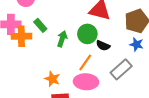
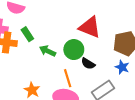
green arrow: (62, 39) -> (48, 51), turned -91
orange line: (85, 62) -> (68, 78), turned -60

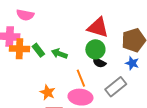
green rectangle: (27, 34) -> (38, 50), moved
green circle: (74, 50) -> (95, 49), moved

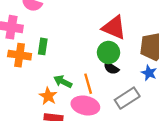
orange cross: (19, 49) -> (20, 55), moved
green rectangle: (38, 50) -> (43, 46), turned 40
green arrow: (59, 54) -> (63, 82), moved

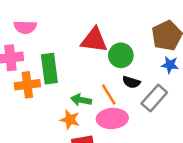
red triangle: (114, 28) -> (94, 40), moved
green rectangle: (43, 46) -> (49, 69), size x1.6
black semicircle: (111, 68) -> (131, 82), moved

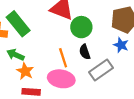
green rectangle: (49, 69) -> (18, 24), turned -45
black semicircle: (131, 82) -> (85, 52), turned 40
green arrow: (81, 100) -> (15, 55), moved

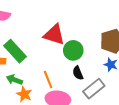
orange line: (63, 58) -> (48, 79), moved

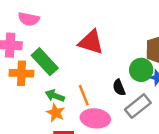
green circle: (73, 50) -> (141, 70), moved
green arrow: (14, 80) -> (55, 96), moved

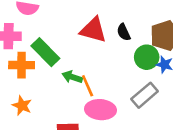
black semicircle: (119, 88) -> (124, 32), moved
green arrow: (55, 96) -> (72, 77), moved
orange star: (56, 113) -> (22, 106), moved

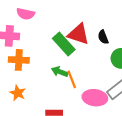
green rectangle: (45, 52) -> (64, 44), moved
pink ellipse: (100, 110) -> (95, 98), moved

